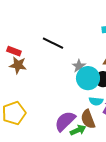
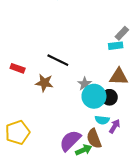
brown star: (18, 65) -> (44, 83), moved

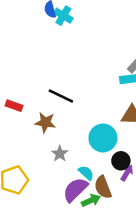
gray star: (85, 84) -> (60, 154), moved
black circle: (109, 97) -> (121, 161), moved
cyan semicircle: (102, 120) -> (86, 173), moved, turned -144

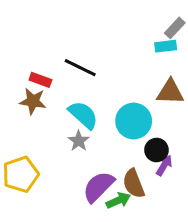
red rectangle: (14, 106) -> (40, 80), moved
brown star: (45, 122) -> (33, 101), moved
cyan semicircle: (86, 173) -> (83, 115), moved, size x1.5

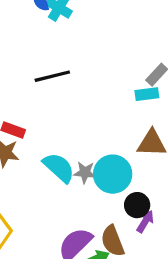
black line: (80, 68) -> (52, 76), moved, turned -40
gray star: (79, 141) -> (85, 172), moved, turned -30

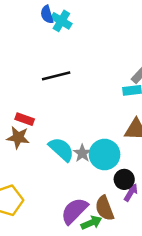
gray star: (85, 172) -> (82, 153), turned 30

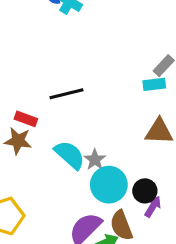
black line: (56, 76) -> (67, 94), moved
cyan circle: (105, 155) -> (109, 185), moved

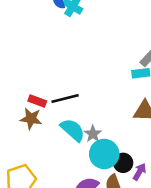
black line: (67, 94) -> (65, 98), moved
black circle: (145, 191) -> (123, 163), moved

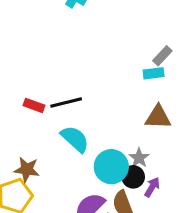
brown star: (31, 119) -> (27, 170), moved
gray star: (93, 134) -> (139, 158), moved

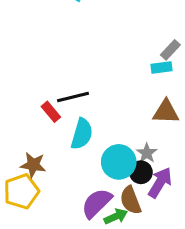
red rectangle: (34, 105) -> (51, 112), moved, turned 30
cyan semicircle: (75, 139) -> (82, 134), turned 64
purple arrow: (152, 187) -> (160, 183), size x1.5

